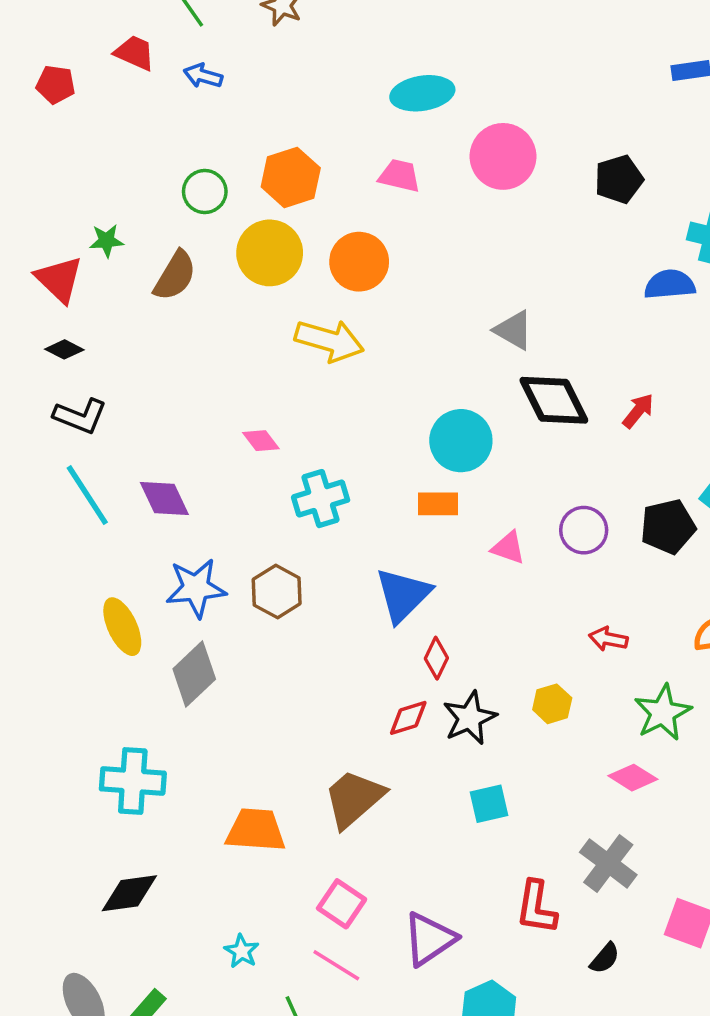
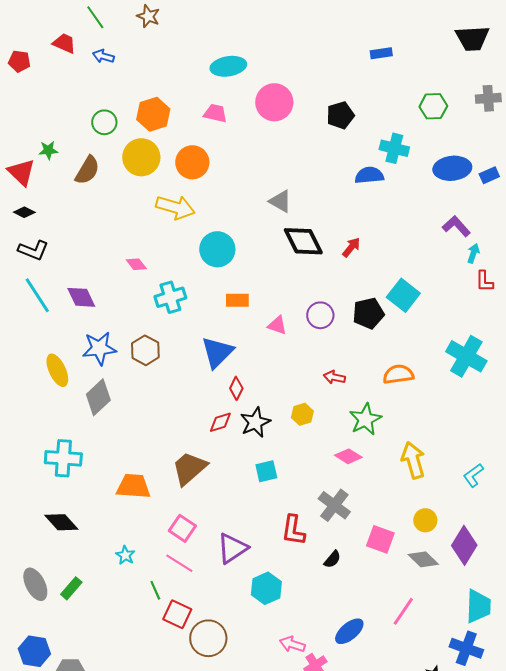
cyan circle: (461, 441) -> (217, 249), moved
black diamond: (129, 893) -> (61, 522), turned 56

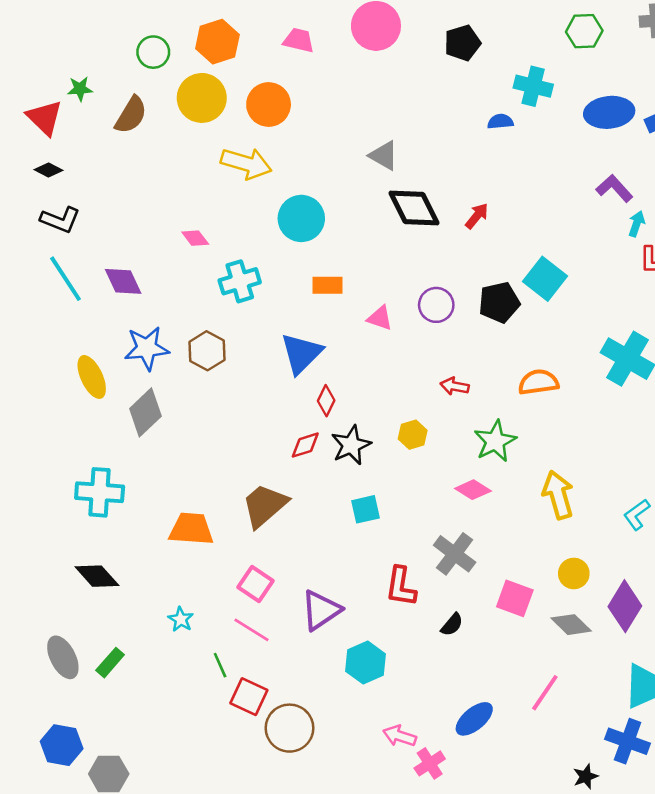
blue semicircle: (369, 175) -> (500, 122), size x0.7

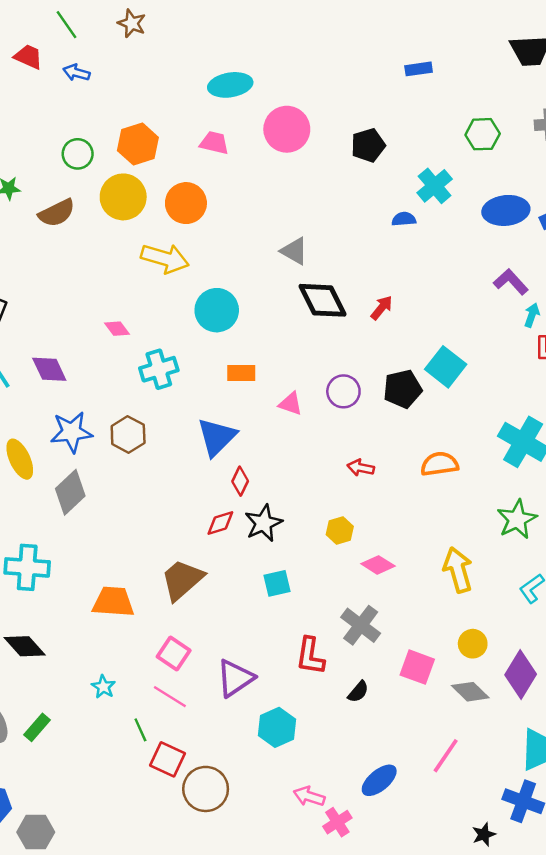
cyan cross: (533, 86) -> (435, 186), turned 36
brown semicircle: (131, 115) -> (57, 213), turned 33
yellow hexagon: (413, 435) -> (340, 530), moved
green star: (495, 441) -> (517, 519), moved

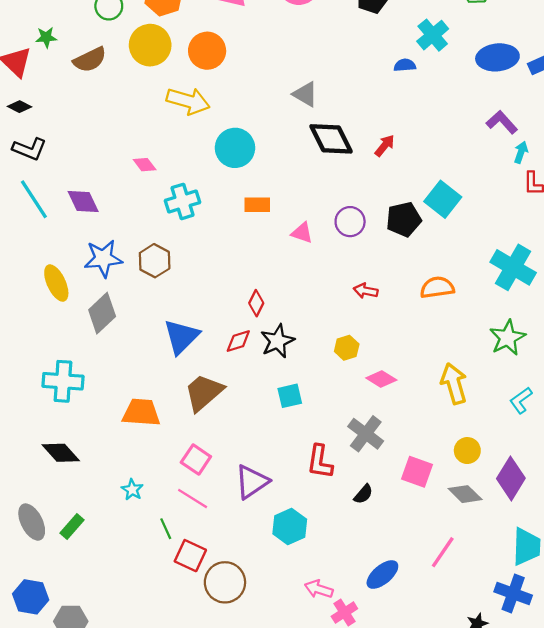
blue triangle: (217, 437) -> (181, 337), moved

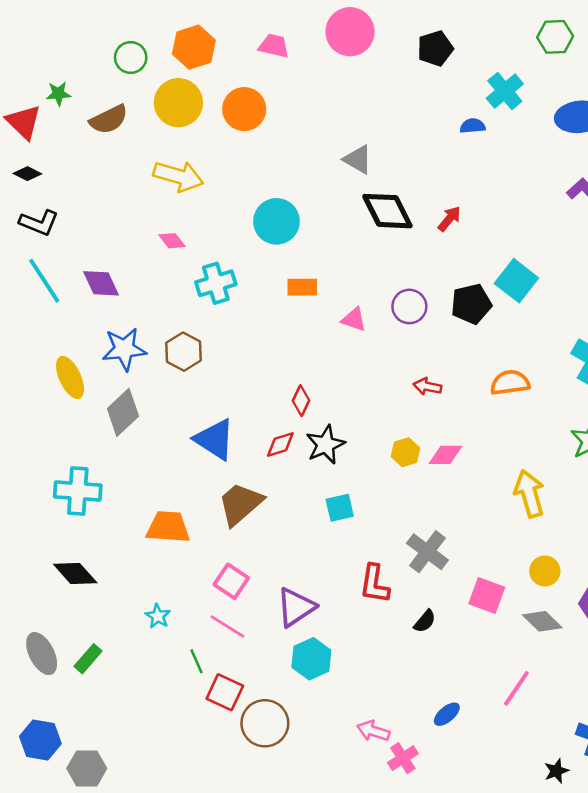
yellow arrow: (188, 101) -> (178, 176), moved
blue triangle: (181, 337) -> (215, 439), turned -42
pink diamond: (381, 379) -> (445, 455), moved, turned -32
cyan hexagon: (290, 526) -> (311, 659), moved
blue ellipse: (382, 575) -> (447, 714), size x0.7

